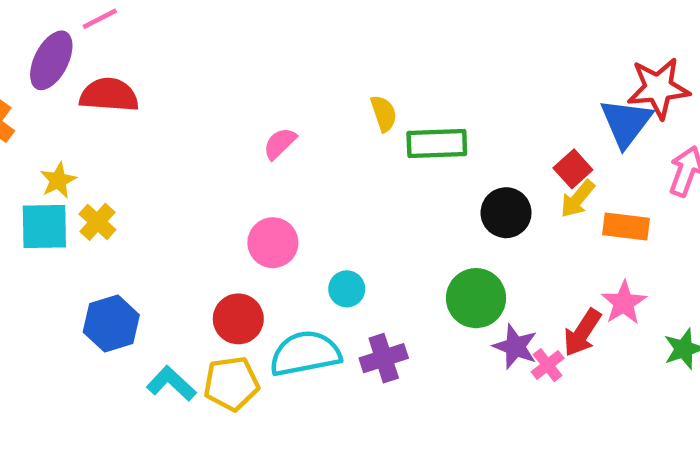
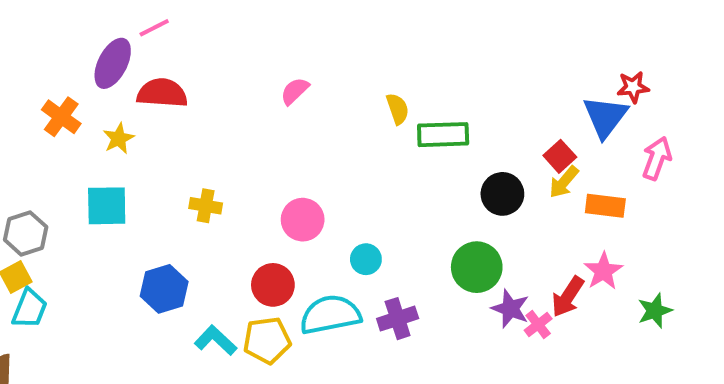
red star: (658, 88) -> (633, 87), size x0.6
pink semicircle: (280, 143) -> (295, 91), moved
yellow star: (58, 180) -> (119, 139), moved
yellow cross: (97, 222) -> (206, 206), moved, turned -32

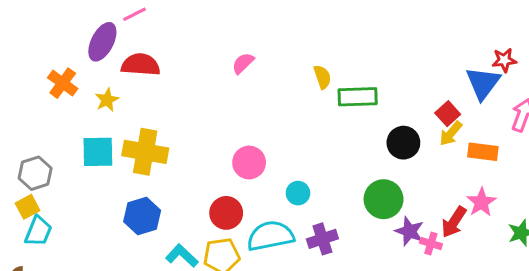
yellow cross: (206, 206) -> (145, 152), moved, size x1.8
pink cross: (538, 324) -> (431, 243), turned -35

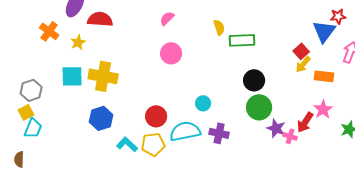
black circle: (403, 143) -> (254, 80), moved
pink circle: (249, 162) -> (171, 53), moved
purple cross: (322, 239) -> (219, 133), turned 30

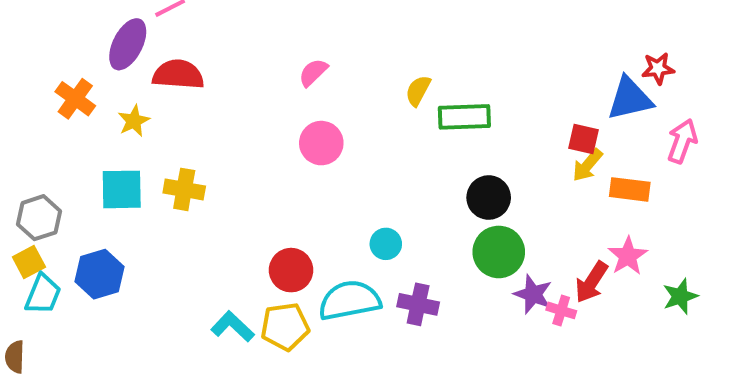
yellow semicircle: (219, 27) -> (418, 91), turned -133
blue triangle: (324, 31) -> (630, 99), turned 40
red square: (301, 51) -> (583, 139), turned -35
yellow cross: (103, 76) -> (184, 189), size x0.7
blue hexagon: (101, 118) -> (99, 274), moved

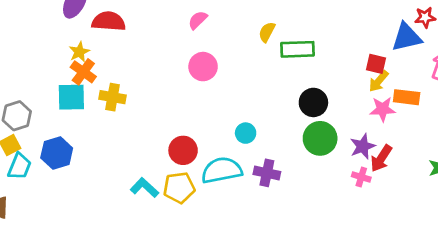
orange cross: (75, 99) -> (83, 72), moved
pink star: (628, 256) -> (383, 109), moved, turned 30
purple star: (533, 294) -> (363, 146), moved, turned 30

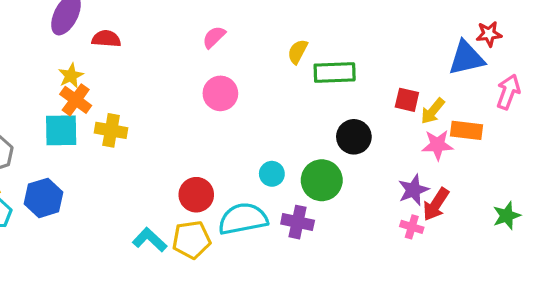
red semicircle: (109, 21) -> (106, 39), size x0.7
red square: (376, 64) -> (407, 100), moved
green circle: (320, 138) -> (322, 180), moved

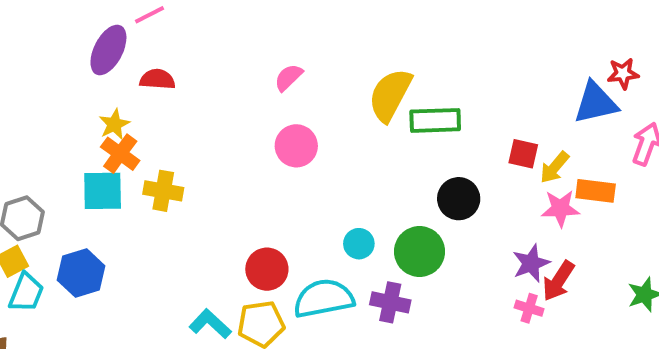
yellow semicircle: (298, 52) -> (390, 95), size x1.8

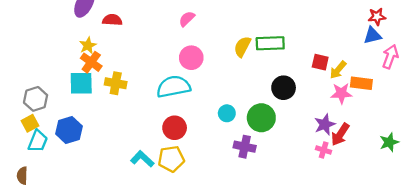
yellow semicircle: (390, 95) -> (242, 47), moved, size x0.7
blue triangle: (596, 103) -> (372, 35), moved, size x0.7
cyan semicircle: (324, 298) -> (173, 87), moved

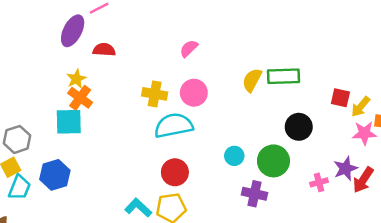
yellow cross: (116, 83) -> (155, 94), moved
pink cross: (324, 150) -> (319, 182), moved, turned -32

